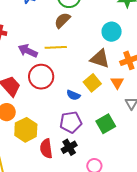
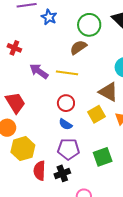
red circle: (41, 77) -> (66, 103), moved, size x0.7
blue semicircle: (73, 95) -> (65, 124), moved

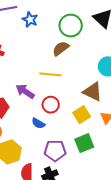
purple arrow: (39, 71) -> (25, 91), moved
blue semicircle: (65, 124) -> (38, 123), moved
green square: (103, 157) -> (84, 143), moved

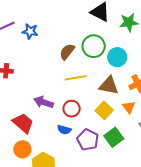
green circle: (71, 26) -> (94, 46), moved
yellow line: (50, 74) -> (76, 78), moved
purple pentagon: (55, 151) -> (88, 140), moved, turned -30

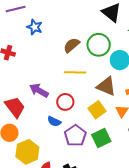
blue star: (30, 31) -> (35, 27), moved

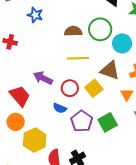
brown semicircle: (72, 45) -> (73, 31), turned 42
yellow square: (97, 110) -> (94, 88), moved

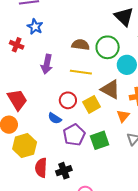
blue star: (35, 15) -> (35, 27), moved
purple arrow: (43, 78) -> (47, 64), moved, turned -114

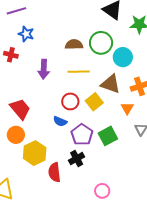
black cross: (64, 171) -> (77, 159), moved

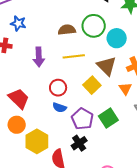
brown triangle: (111, 84) -> (107, 66), turned 30
red circle: (70, 101) -> (58, 88), moved

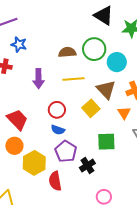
green square: (108, 118) -> (106, 142), turned 30
purple pentagon: (82, 119) -> (66, 151), moved
black cross: (79, 143) -> (87, 165), moved

